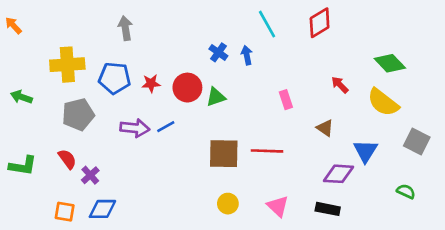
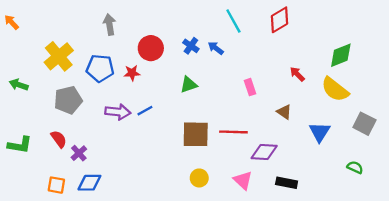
blue arrow: (247, 55) -> (216, 48), turned -42
green diamond: (390, 63) -> (341, 55), turned -68
yellow cross: (67, 65) -> (59, 56), turned -36
red circle: (187, 88) -> (151, 48), moved
purple diamond: (339, 174) -> (264, 152), moved

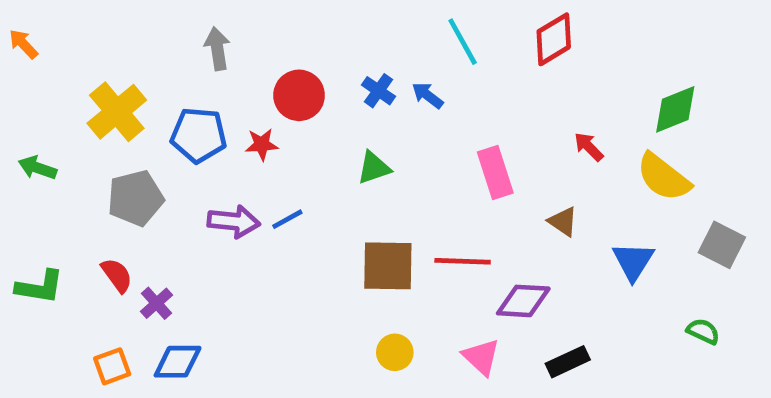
pink rectangle: (250, 87) -> (495, 172), size x1.5
black rectangle: (287, 183) -> (568, 362), turned -36
orange square: (56, 185) -> (112, 366), turned -30

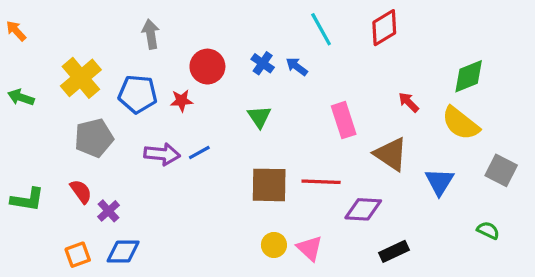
green arrow: (37, 168) -> (21, 97), moved
green triangle: (374, 168) -> (259, 117), turned -45
brown triangle: (563, 221) -> (391, 154), size x1.6
pink triangle: (481, 357) -> (310, 248), moved

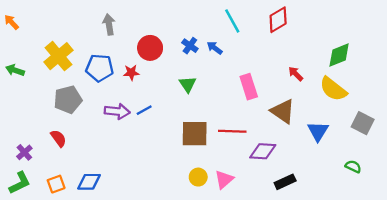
green L-shape: (27, 200) -> (20, 183), moved, turned -35
purple cross: (108, 211) -> (24, 152), moved
pink triangle: (310, 248) -> (224, 179), turned 36

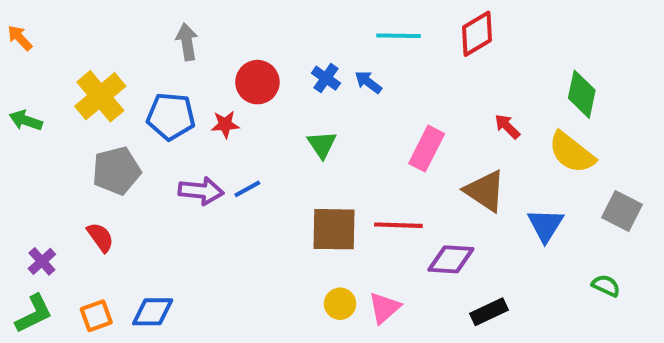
cyan line: (232, 21) -> (398, 36), turned -60
green diamond: (339, 55) -> (582, 94), turned -56
pink rectangle: (249, 87) -> (427, 149), turned 45

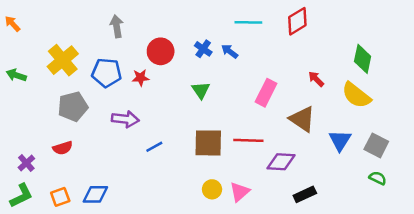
blue line: (247, 189) -> (154, 147), moved
gray square: (622, 211) -> (376, 145), moved
red semicircle: (100, 237) -> (63, 148), turned 108

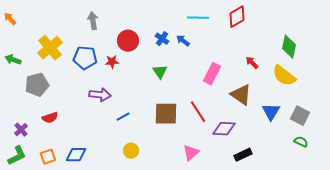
gray pentagon: (73, 107) -> (37, 85), moved
red line: (248, 140) -> (198, 112), turned 55
yellow circle: (212, 189) -> (131, 151), moved

